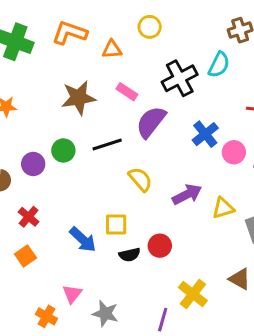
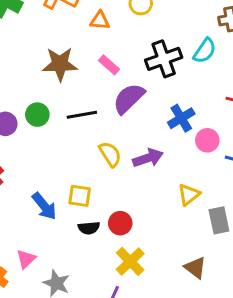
purple arrow: (187, 194) -> (148, 158), moved
yellow triangle: (223, 208) -> (189, 195), turned -30
yellow cross: (193, 294) -> (130, 261), moved

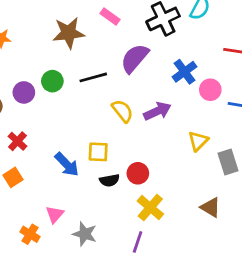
pink rectangle: (109, 65) -> (110, 17), moved

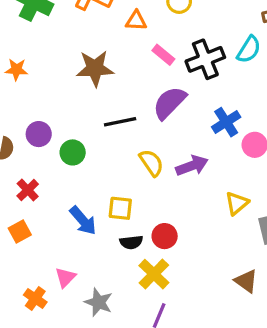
pink rectangle: (110, 17) -> (163, 55), moved
green circle: (52, 81) -> (73, 152), moved
yellow cross: (150, 207) -> (154, 274), moved

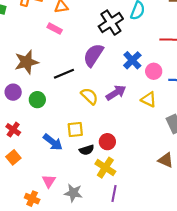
pink rectangle: (163, 55) -> (55, 29), moved
brown star: (95, 68) -> (27, 62), moved
yellow triangle: (237, 203) -> (149, 100), moved, turned -42

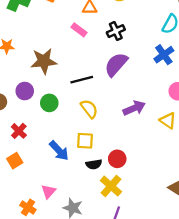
black cross: (111, 23) -> (116, 31), moved, size x0.7
blue cross: (132, 60) -> (164, 55), moved
yellow semicircle: (89, 96) -> (89, 109), moved

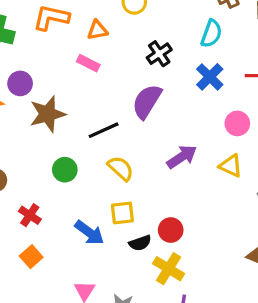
black cross: (116, 31) -> (159, 54), moved
purple circle: (25, 91) -> (20, 83), moved

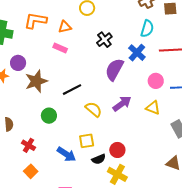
cyan semicircle: (211, 34) -> (147, 29), moved
purple semicircle: (147, 101) -> (114, 69), moved
yellow semicircle: (121, 168) -> (94, 109), moved

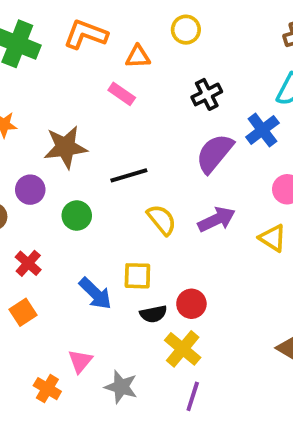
purple circle: (18, 63) -> (30, 190), moved

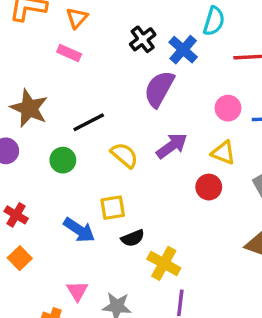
orange triangle: (138, 57) -> (77, 18), turned -35
blue cross: (262, 130) -> (183, 50), moved
brown star: (65, 147) -> (29, 108), turned -30
green circle: (77, 216) -> (63, 160), moved
red circle: (191, 304) -> (209, 187), moved

